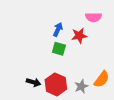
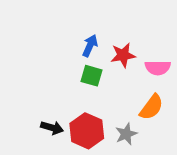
pink semicircle: (93, 17) -> (158, 68), moved
orange semicircle: (102, 79) -> (151, 107), moved

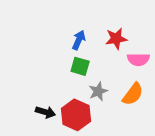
red star: (123, 55) -> (116, 39), moved
gray star: (126, 134) -> (98, 91), moved

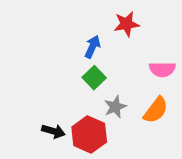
red star: (116, 39) -> (127, 24), moved
green square: (80, 66) -> (94, 78), turned 30

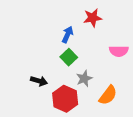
orange semicircle: (156, 110) -> (108, 95), moved
black arrow: (53, 131) -> (39, 81), moved

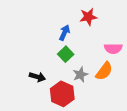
orange semicircle: (108, 95) -> (104, 71), moved

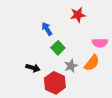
blue arrow: (65, 33) -> (47, 29), moved, turned -56

